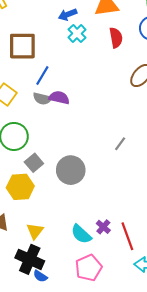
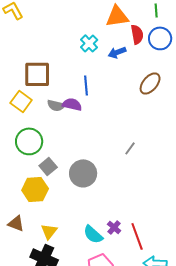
blue arrow: (68, 15) -> (117, 52), moved
red semicircle: (116, 38) -> (137, 34), moved
brown square: (22, 46) -> (37, 74), moved
blue line: (42, 76) -> (86, 85), moved, turned -36

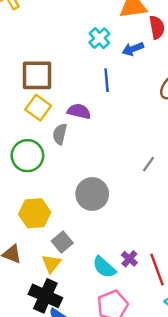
blue line: (86, 85) -> (107, 80), moved
yellow square: (21, 101) -> (38, 108), moved
gray semicircle: (56, 105) -> (60, 134), moved, turned 90
gray square: (48, 166) -> (62, 242), moved

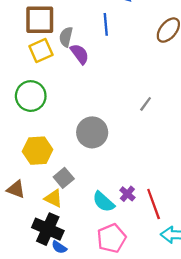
yellow square: (38, 108) -> (41, 51), turned 30
purple semicircle: (79, 111) -> (80, 54), turned 40
gray semicircle: (60, 134) -> (66, 37), moved
yellow triangle: (51, 264) -> (53, 198), turned -42

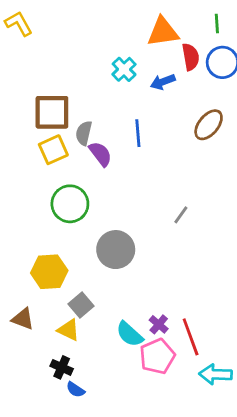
blue line: (106, 24) -> (138, 133), moved
green circle: (31, 96) -> (70, 204), moved
black cross: (48, 229) -> (62, 367), size x0.6
pink pentagon: (111, 238) -> (157, 356), moved

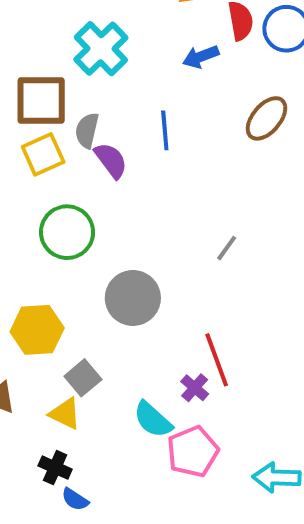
cyan cross: (124, 69) -> (101, 49), moved, size x1.5
purple cross: (159, 324) -> (195, 388), moved
red line: (191, 337) -> (217, 360), moved

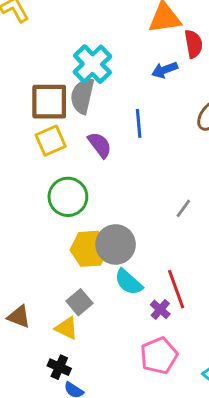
gray semicircle: (87, 130) -> (82, 96), moved, size x1.4
yellow hexagon: (37, 330) -> (90, 249), moved
cyan semicircle: (153, 420) -> (129, 282), moved

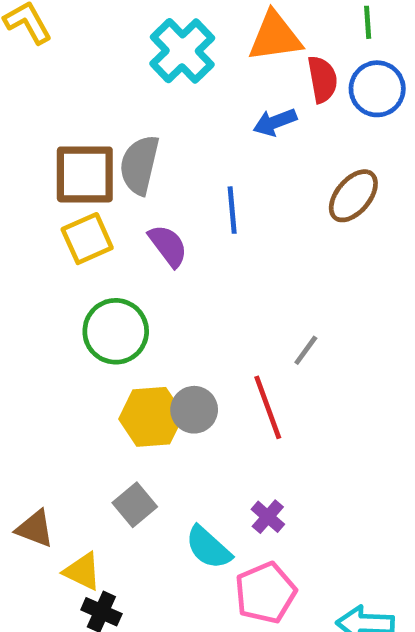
cyan cross: (92, 64) -> (182, 51), moved
gray circle: (116, 244) -> (194, 410), size x0.7
cyan semicircle: (129, 282) -> (208, 548), moved
red line: (176, 289) -> (268, 407), moved
yellow triangle: (66, 328) -> (82, 571), moved

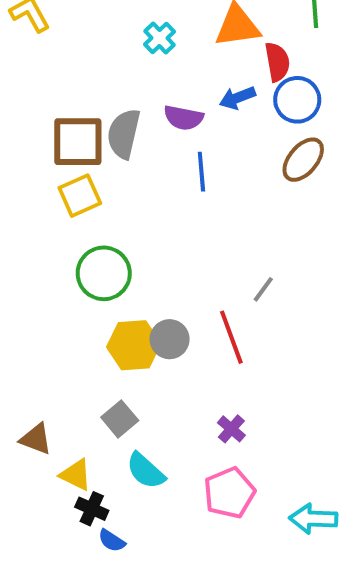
cyan cross: (182, 51) -> (160, 38), size x0.6
blue circle: (377, 89) -> (297, 100), moved
purple semicircle: (168, 246) -> (184, 118), moved, turned 138
cyan semicircle: (208, 548) -> (146, 471), moved

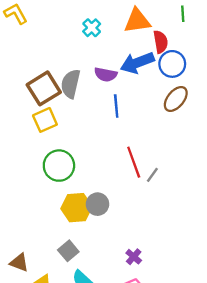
blue arrow: (237, 98) -> (137, 63), size x1.6
brown square: (78, 142) -> (44, 88), turned -32
red line: (231, 337) -> (134, 162), moved

